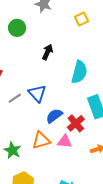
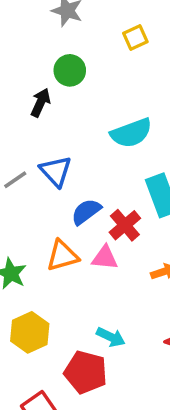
green circle: (17, 28) -> (70, 70), moved
black arrow: (48, 52) -> (41, 103), moved
cyan semicircle: (79, 72) -> (131, 133), turned 55

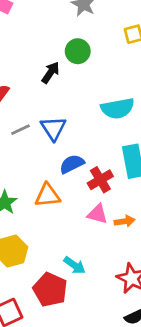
pink triangle: (105, 258) -> (97, 214), moved

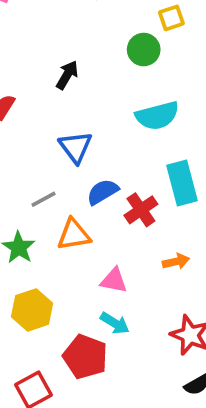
green circle: (78, 51) -> (144, 50), moved
gray line: (20, 130) -> (44, 199), moved
pink triangle: (97, 214) -> (114, 280), moved

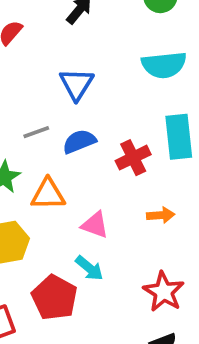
blue semicircle: (103, 192) -> (79, 142), moved
orange triangle: (74, 235) -> (48, 194), moved

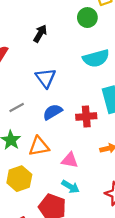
gray line: (36, 132) -> (17, 108), moved
red cross: (133, 158) -> (86, 117), turned 30

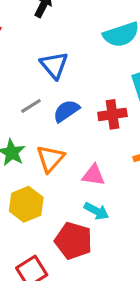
gray line: (17, 108) -> (31, 106), moved
orange triangle: (39, 146) -> (50, 159), turned -35

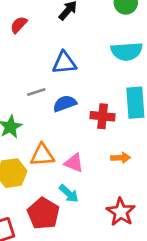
blue triangle: (54, 65) -> (64, 63), turned 50
orange triangle: (50, 159) -> (42, 155), moved, turned 30

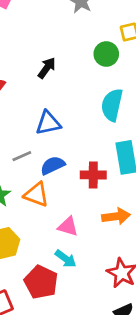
cyan semicircle: (127, 51) -> (112, 105), turned 112
orange triangle: (42, 155) -> (36, 195), moved, turned 30
orange arrow: (121, 158) -> (116, 216), size x1.4

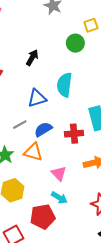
cyan semicircle: (112, 105) -> (64, 85), moved
pink triangle: (68, 226) -> (59, 173), turned 35
red pentagon: (41, 282) -> (43, 217), turned -30

